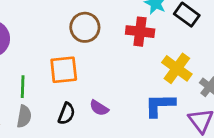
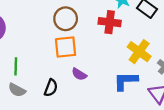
orange square: (64, 70) -> (66, 47), moved
purple semicircle: (99, 108) -> (79, 74), moved
gray semicircle: (24, 116) -> (17, 90), turned 108

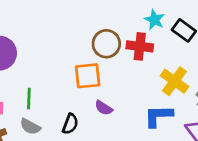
brown circle: (66, 19) -> (106, 44), moved

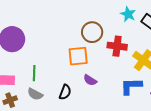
red cross: (140, 46) -> (117, 46), moved

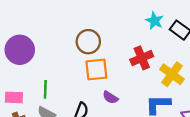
brown circle: (92, 32) -> (88, 42), moved
red cross: (117, 46) -> (142, 58), turned -30

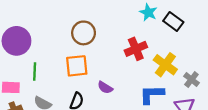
orange square: (96, 70) -> (77, 66), moved
green line: (45, 89) -> (35, 72), moved

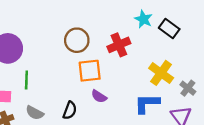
red cross: (136, 49) -> (119, 45), moved
orange square: (77, 66) -> (90, 71), moved

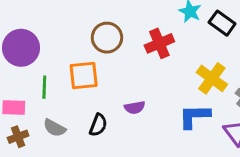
orange square: (90, 71) -> (84, 75), moved
purple semicircle: (99, 96) -> (135, 108), turned -42

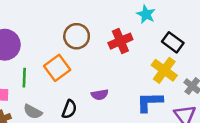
black rectangle: (222, 23) -> (173, 42), moved
orange square: (84, 75) -> (57, 68), turned -30

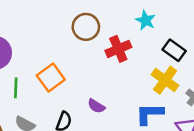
brown circle: (77, 36) -> (86, 27), moved
purple semicircle: (100, 95) -> (96, 106), turned 42

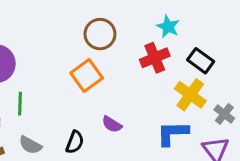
red cross: (118, 49) -> (155, 58), moved
orange square: (51, 77) -> (87, 76), moved

